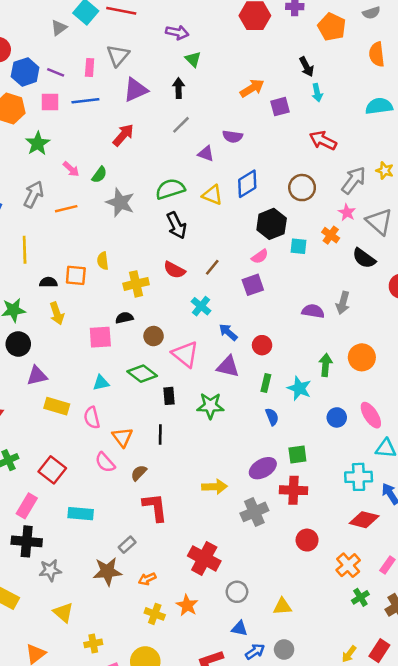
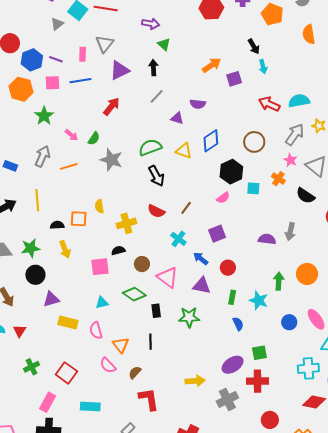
cyan semicircle: (379, 106) -> (299, 101), moved
purple square: (253, 285) -> (217, 234), moved

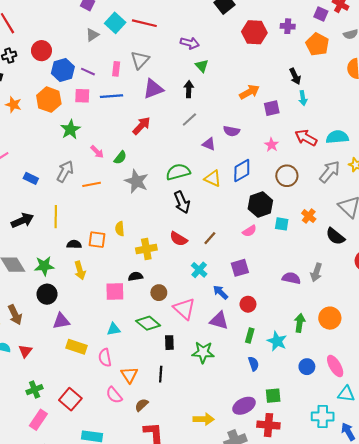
pink star: (290, 160) -> (272, 145), moved
pink rectangle: (48, 402) -> (38, 420), moved

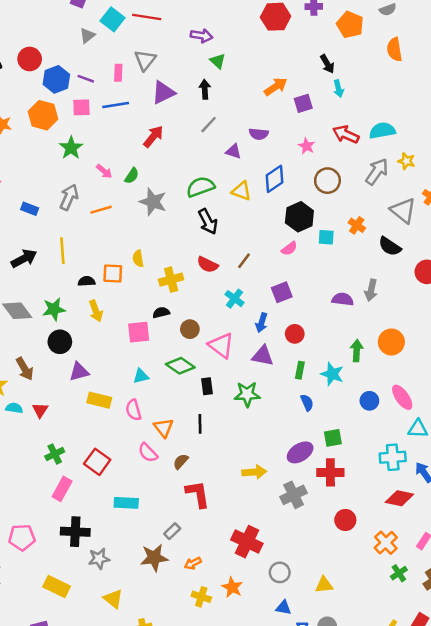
blue arrow: (221, 292) -> (262, 323), turned -112

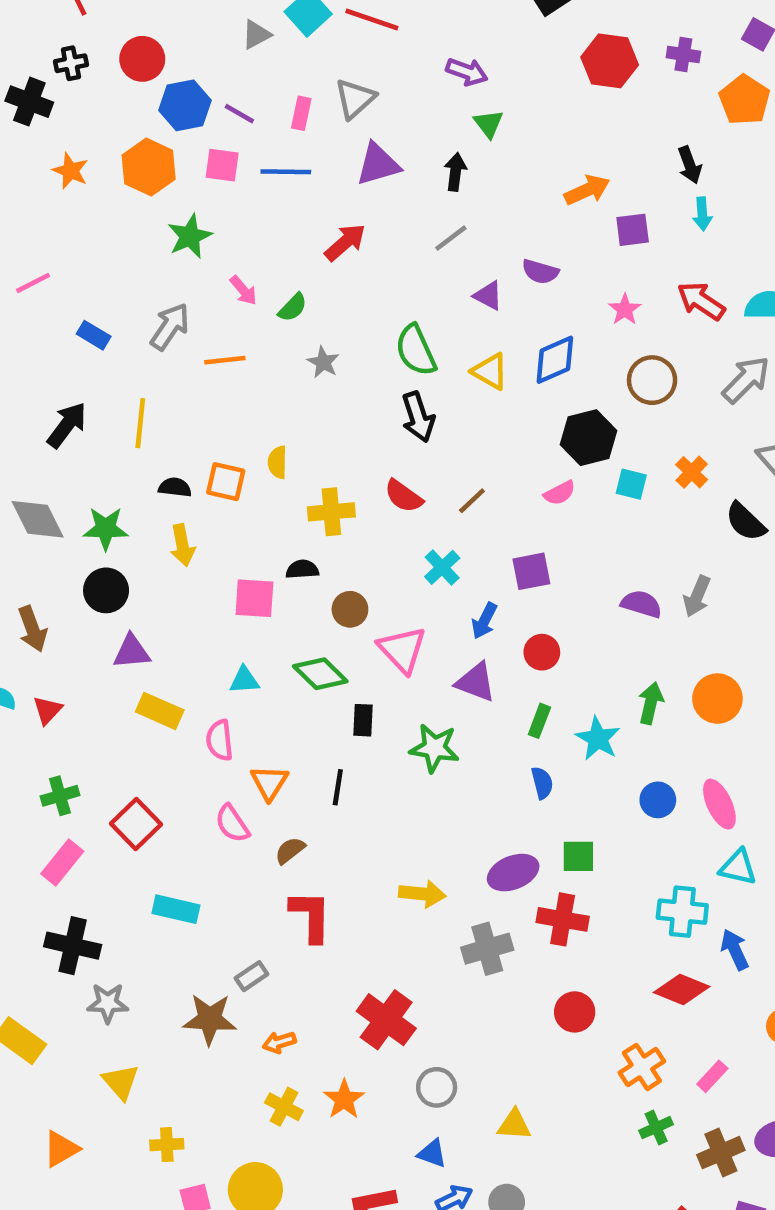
green semicircle: (200, 187) -> (416, 350), turned -104
gray star: (153, 202) -> (323, 362), size x0.6
black arrow: (24, 258) -> (67, 425), turned -35

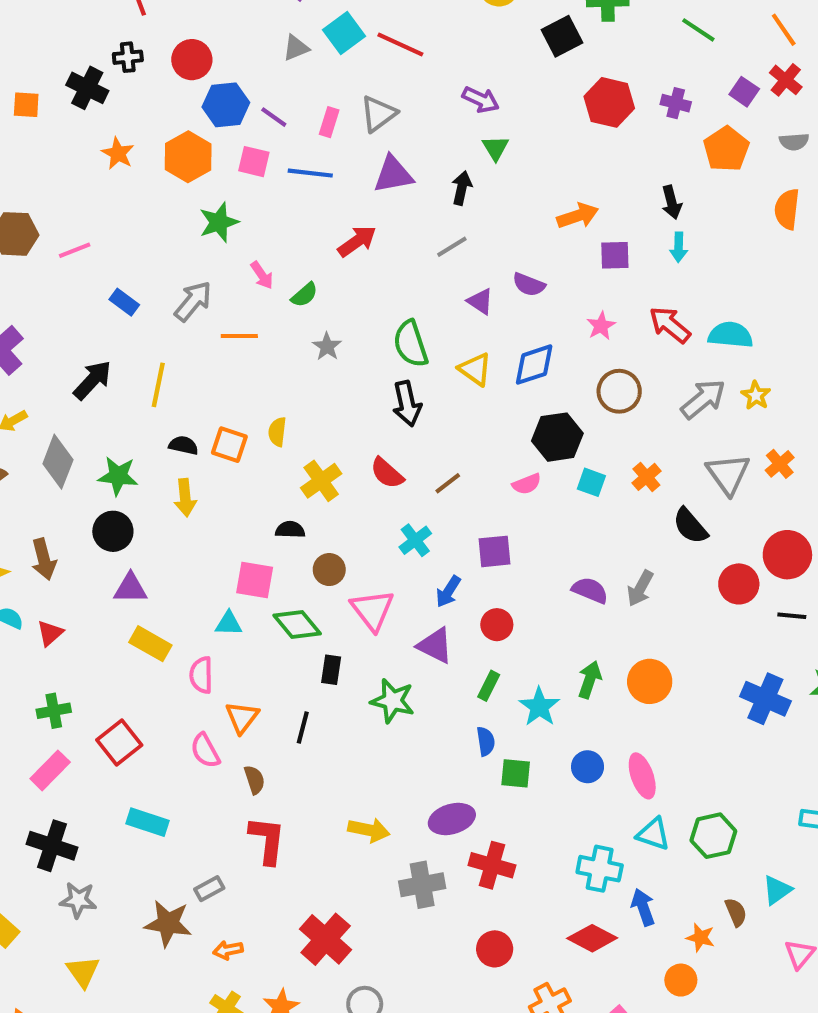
yellow cross: (331, 512) -> (321, 481), turned -36
gray diamond: (38, 519) -> (58, 462), turned 42
pink square: (254, 598) -> (255, 580), moved
brown semicircle: (290, 850) -> (254, 780), turned 104
green square: (578, 856) -> (516, 773), moved

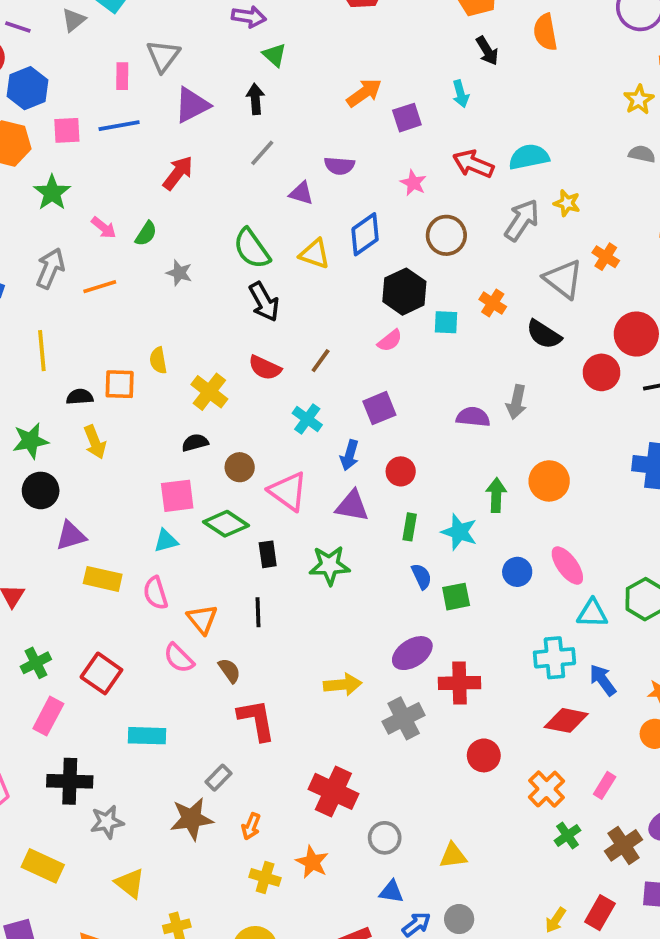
purple line: (274, 117) -> (18, 27), moved
black arrow: (672, 202) -> (487, 51), moved
orange arrow: (228, 950) -> (251, 826), turned -40

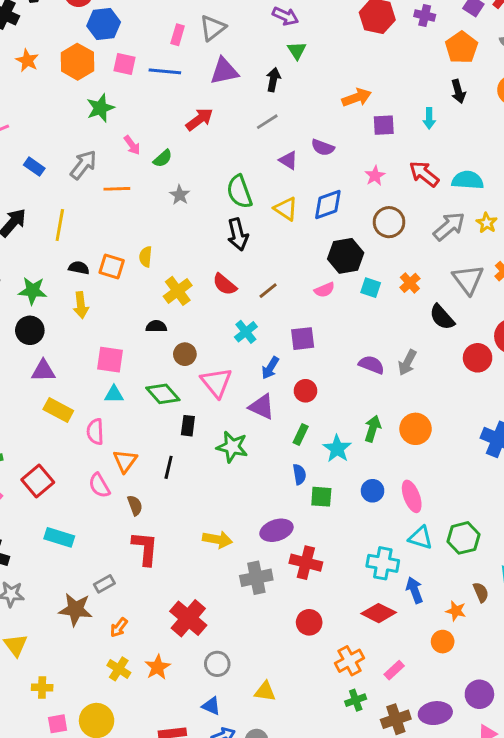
pink square: (177, 496) -> (110, 360), moved

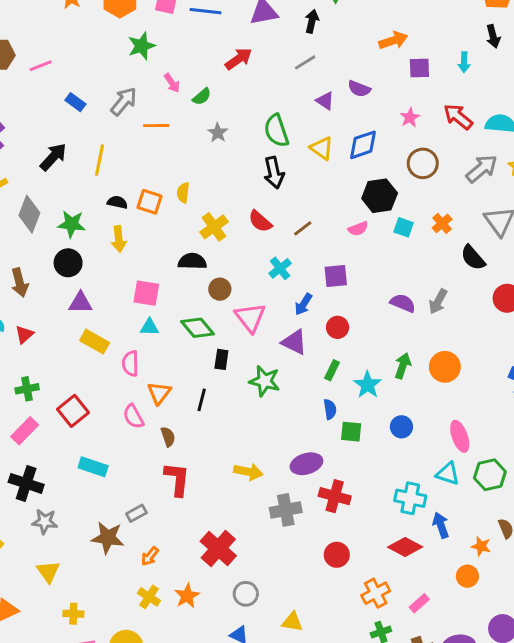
black semicircle: (156, 326) -> (192, 261), size x1.4
pink ellipse: (412, 496) -> (460, 436), moved

